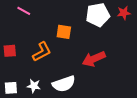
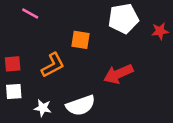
red star: (124, 13) -> (160, 31), moved
white square: (11, 88) -> (14, 92), moved

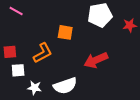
pink line: (30, 13) -> (16, 11), moved
white square: (14, 92) -> (18, 70), moved

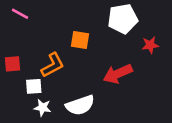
red star: (130, 25) -> (150, 45), moved
white square: (18, 70) -> (34, 86), moved

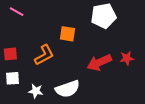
red star: (150, 45) -> (127, 58), moved
white square: (34, 86) -> (12, 78), moved

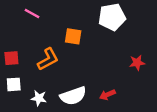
pink line: (17, 12) -> (32, 14), moved
red arrow: (99, 62) -> (107, 95), moved, size x0.6

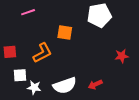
pink line: (32, 14) -> (28, 12), turned -48
white square: (14, 84) -> (20, 75), moved

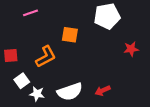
red star: (122, 56) -> (131, 49), moved
white square: (20, 75) -> (22, 81), turned -32

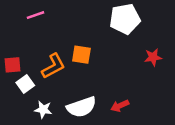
orange square: (70, 35) -> (81, 55), moved
white square: (22, 81) -> (25, 84), moved

